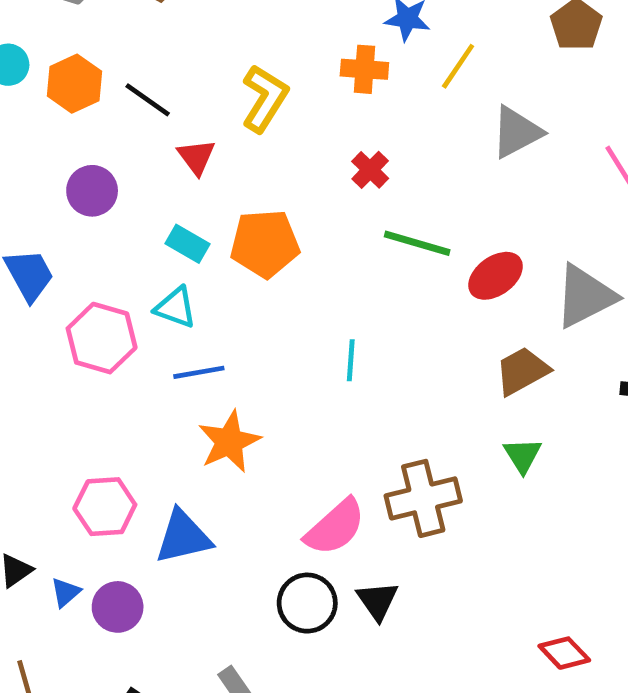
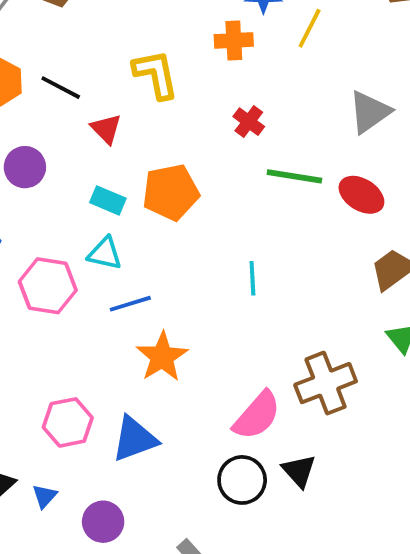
yellow L-shape: (265, 98) -> (156, 74), turned -36
gray triangle: (517, 132) -> (370, 112), moved
red ellipse: (496, 276) -> (361, 195), turned 75
purple circle: (118, 607) -> (103, 522), moved

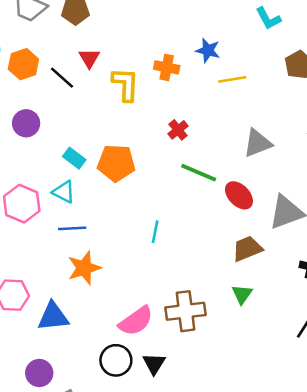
yellow line: (310, 28) -> (232, 79), turned 40
orange cross: (234, 40) -> (167, 67), moved
red triangle: (106, 129) -> (89, 58), moved
purple circle: (103, 522) -> (39, 373), moved

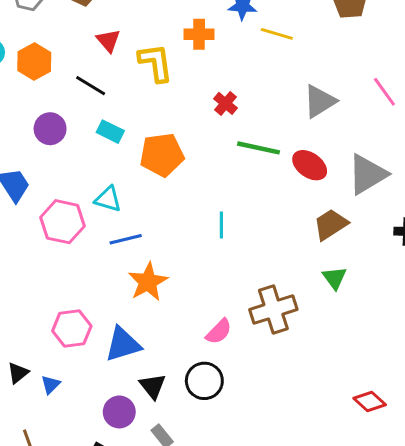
black line: (62, 78) -> (91, 86), moved
yellow line: (232, 79) -> (277, 34), turned 36
cyan rectangle: (74, 158) -> (110, 132), moved
pink semicircle: (136, 321) -> (219, 332), size x0.7
black triangle: (154, 364) -> (153, 386), moved

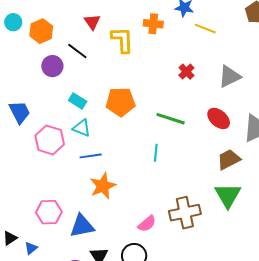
red cross: (226, 103) -> (186, 72), moved
purple circle: (50, 129) -> (52, 66), moved
cyan rectangle: (110, 132) -> (78, 101), moved
green line: (258, 148) -> (171, 119), moved
green triangle: (335, 278) -> (228, 195), size x1.6

